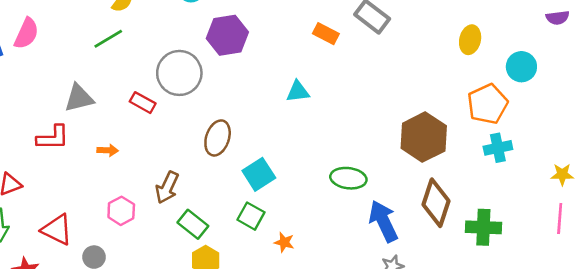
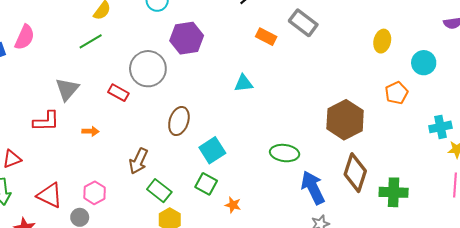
gray triangle: (79, 98) -> (67, 89), turned -35
orange pentagon: (488, 104) -> (396, 93), size x0.7
cyan cross: (498, 148) -> (440, 127), moved
pink hexagon: (121, 211) -> (95, 193), moved

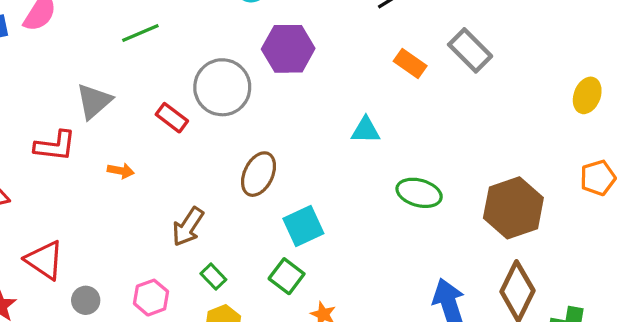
green ellipse: (285, 153) -> (419, 193), moved
green rectangle: (159, 191) -> (213, 277), size x0.7
pink hexagon: (95, 193) -> (151, 298), moved

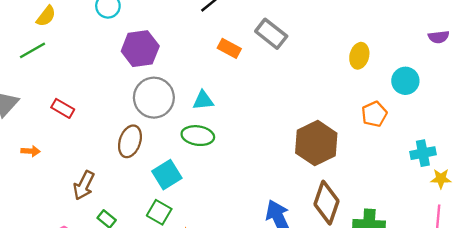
gray circle: (222, 87) -> (154, 98), moved
green ellipse: (419, 193) -> (198, 136), moved

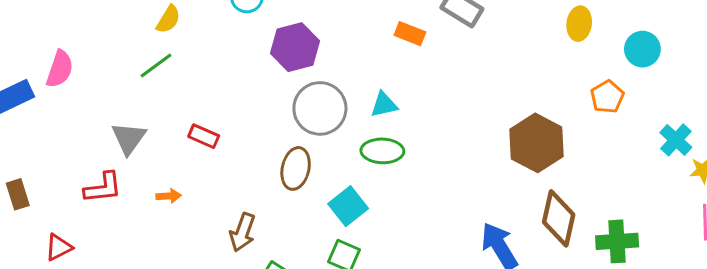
cyan cross: (423, 153) -> (676, 140), turned -30

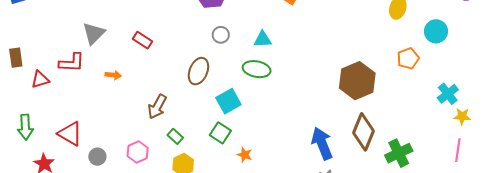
gray circle: (320, 108) -> (221, 35), size x0.5
green cross: (617, 241) -> (399, 153), turned -32
red triangle: (59, 247) -> (40, 80), moved

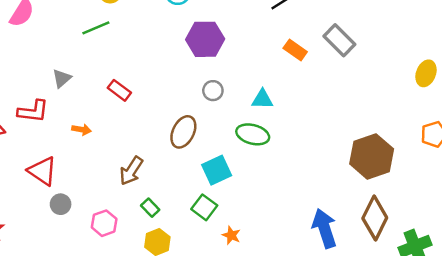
gray triangle: (94, 33) -> (62, 78), size x0.7
red triangle: (70, 134) -> (42, 171), moved
gray circle: (97, 157) -> (61, 204), moved

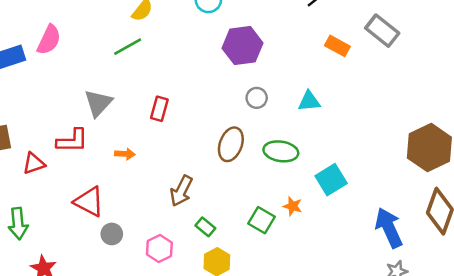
gray triangle: (62, 78) -> (98, 103), size x1.4
red rectangle: (119, 90) -> (159, 109), turned 75
green ellipse: (253, 134) -> (281, 151), moved
cyan square: (217, 170) -> (331, 180), moved
orange star: (231, 235) -> (293, 206), moved

